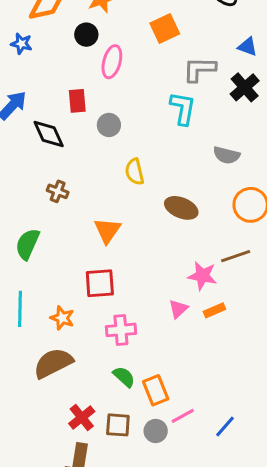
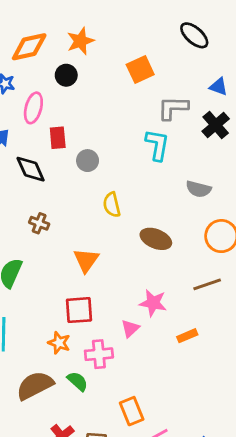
pink ellipse: (112, 62) -> (33, 108), moved
pink star: (202, 276) -> (153, 303), moved
pink triangle: (178, 309) -> (130, 329), moved
orange star: (62, 318) -> (59, 343), moved
green semicircle: (124, 377) -> (78, 381), moved

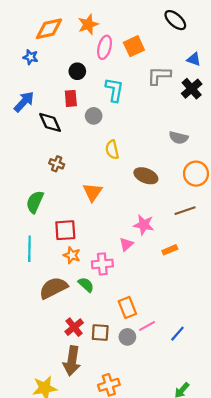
black circle: (66, 75) -> (77, 71), moved
pink ellipse: (33, 108) -> (105, 47), moved
cyan L-shape: (157, 145) -> (114, 90), moved
red square: (79, 310) -> (65, 230), moved

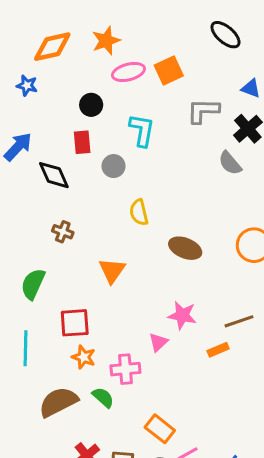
pink ellipse: (105, 47) -> (128, 72), turned 60
gray semicircle: (179, 138) -> (230, 163), moved, turned 36
brown line: (185, 211) -> (239, 321), moved
orange rectangle: (127, 307) -> (160, 429), turned -30

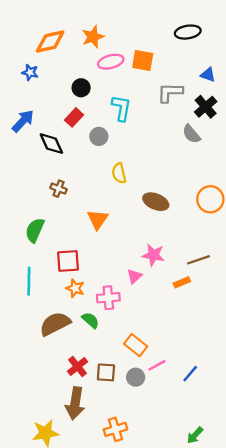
black ellipse: (225, 35) -> (188, 32), turned -50
orange square: (169, 71) -> (143, 60), turned 35
red rectangle: (82, 142) -> (74, 117), turned 48

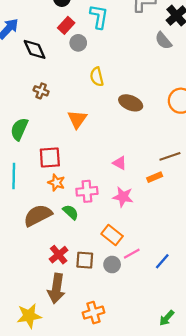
red rectangle: (74, 117) -> (66, 25), moved
pink star: (153, 255) -> (123, 197), moved
pink triangle: (134, 276) -> (120, 163), moved, turned -48

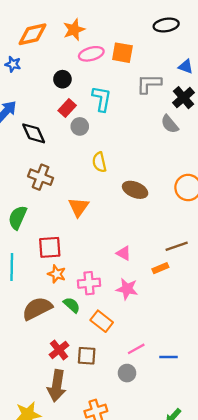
brown cross: (41, 91) -> (41, 177), size x1.5
orange rectangle: (112, 235) -> (102, 321), moved
blue line: (162, 261) -> (168, 357), turned 49
gray circle: (112, 265) -> (127, 373), moved

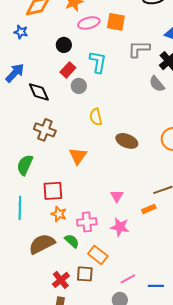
pink triangle: (124, 253) -> (117, 196), turned 32
brown square: (87, 356) -> (85, 274), moved

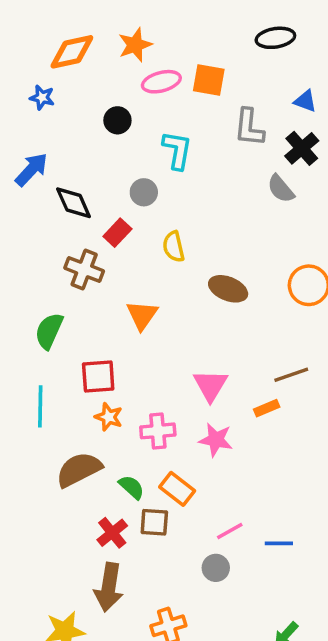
gray L-shape: (139, 49) -> (249, 127), turned -85
red rectangle: (68, 70) -> (117, 233), moved
pink triangle: (117, 196) -> (210, 385), size x1.5
green semicircle: (72, 241) -> (132, 487), moved

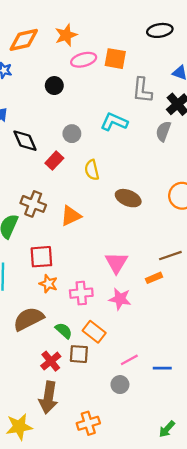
cyan L-shape: (177, 150) -> (114, 122), moved, turned -76
gray semicircle: (281, 189) -> (163, 131), turned 60
brown cross: (84, 269) -> (33, 204), moved
orange triangle: (142, 315) -> (71, 216), turned 30

